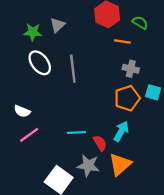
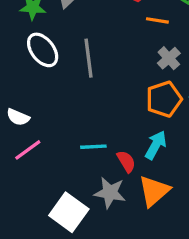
gray cross: (131, 69) -> (169, 58), turned 35

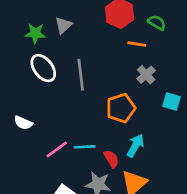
orange pentagon: (164, 99) -> (121, 108), moved
pink line: (28, 150) -> (57, 150), moved

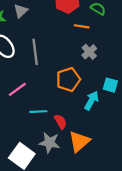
cyan square: (172, 101) -> (110, 85), moved
cyan arrow: (135, 146) -> (91, 101), moved
pink line: (57, 150) -> (17, 89), moved

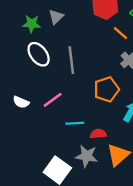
orange line: (82, 26) -> (120, 33), turned 32
red semicircle: (61, 122) -> (98, 134), turned -64

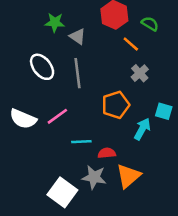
gray triangle: (56, 17) -> (78, 36), moved, turned -42
green star: (32, 24) -> (55, 22), moved
white semicircle: (21, 102) -> (23, 119), size x1.5

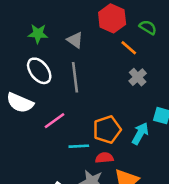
green star: (55, 22) -> (38, 34), moved
orange pentagon: (116, 105) -> (107, 130), moved
white semicircle: (23, 119) -> (20, 103), moved

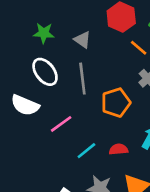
orange pentagon: (107, 130) -> (116, 103), moved
cyan line: (79, 146) -> (86, 151), turned -36
red semicircle: (104, 158) -> (119, 149), moved

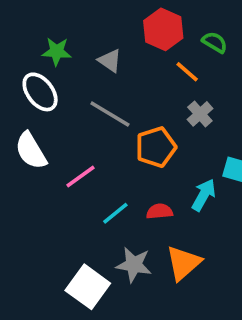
white ellipse: (45, 72) -> (40, 92), moved
gray line: (82, 79) -> (110, 114), turned -52
white semicircle: (25, 105) -> (31, 151), turned 36

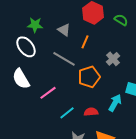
orange line: (187, 72) -> (85, 42), moved, turned 72

